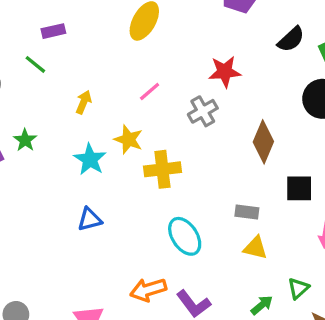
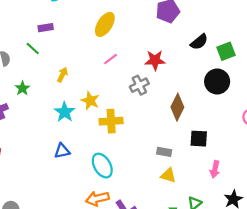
pink line: (150, 91) -> (111, 59), moved
green star: (25, 140) -> (22, 88), moved
cyan ellipse: (185, 236) -> (102, 166), moved

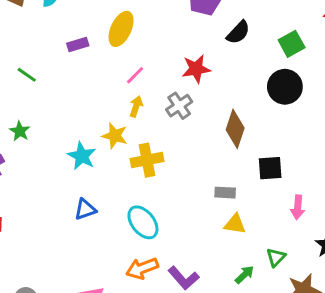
purple rectangle: (46, 28) -> (78, 44), moved
black semicircle: (199, 42) -> (238, 32), moved
yellow arrow: (63, 75) -> (136, 106), moved

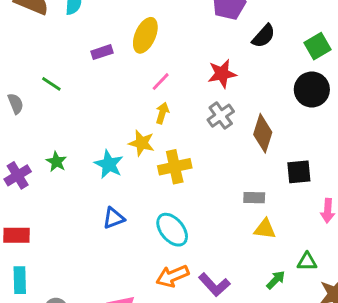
gray cross: (179, 106) -> (221, 116), moved
green star: (20, 131) -> (56, 162), moved
green triangle: (276, 257) -> (307, 262), turned 48

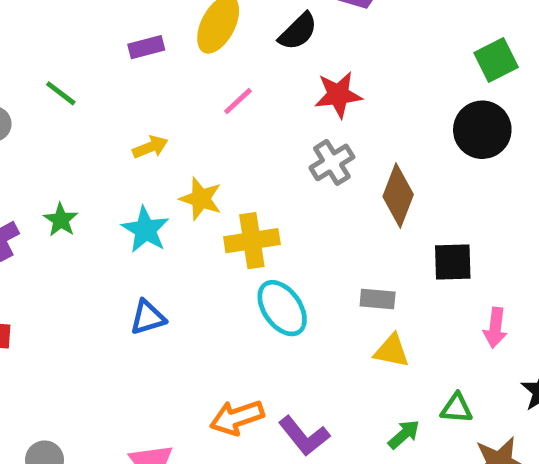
black semicircle: (264, 36) -> (298, 31), moved
yellow arrow: (162, 113) -> (150, 147), moved, turned 48
cyan ellipse: (172, 230) -> (282, 308), moved

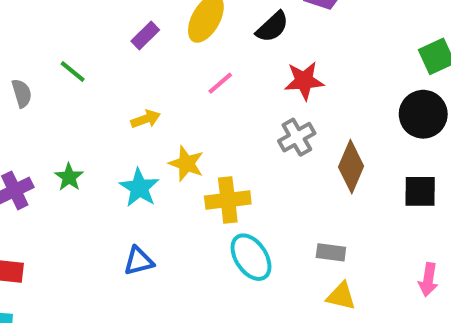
purple rectangle: (146, 47) -> (145, 35), turned -32
black square: (453, 262) -> (420, 191), moved

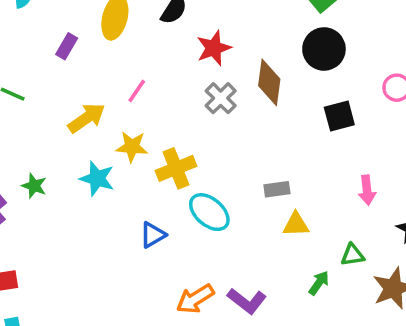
pink line: (220, 83) -> (137, 91), moved
yellow arrow: (146, 119) -> (87, 118), size x1.5
brown diamond: (351, 167) -> (269, 82), moved
blue triangle: (139, 261) -> (153, 235), moved

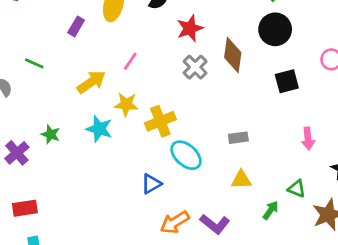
yellow triangle: (296, 224) -> (241, 180), moved
blue triangle: (153, 235) -> (151, 184), moved
green triangle: (353, 255) -> (297, 189), turned 30

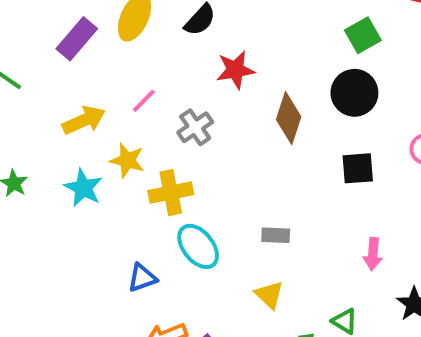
purple rectangle: (76, 26) -> (77, 39), size x1.5
gray cross: (195, 67) -> (195, 127), moved
yellow triangle: (241, 180) -> (269, 295), turned 35

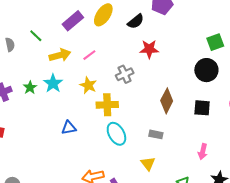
pink line: (144, 101) -> (89, 55), moved
brown diamond: (289, 118) -> (167, 101), moved
yellow arrow: (84, 120) -> (60, 55), moved
cyan star: (83, 188) -> (53, 83), moved
blue triangle: (142, 278) -> (69, 128), moved

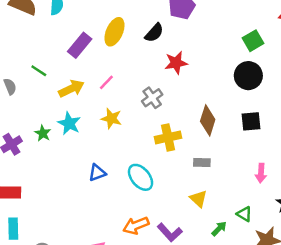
yellow cross: (107, 105) -> (168, 137), moved
cyan ellipse: (116, 134) -> (141, 177), moved

